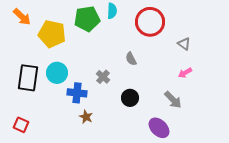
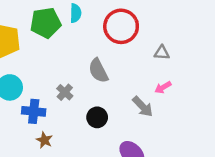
gray triangle: (184, 44) -> (162, 53), turned -32
gray semicircle: (131, 59) -> (98, 71), size x1.5
gray arrow: (173, 100) -> (143, 107), moved

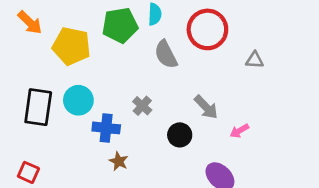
gray semicircle: (98, 71) -> (166, 54), moved
pink arrow: (163, 87) -> (239, 131), moved
gray arrow: (143, 107) -> (206, 107), moved

